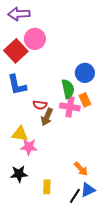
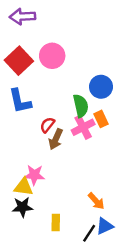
pink circle: (35, 39) -> (52, 56), moved
red semicircle: (40, 105) -> (47, 125), turned 120
pink cross: (70, 107) -> (83, 127), turned -36
yellow triangle: (20, 134) -> (24, 187), moved

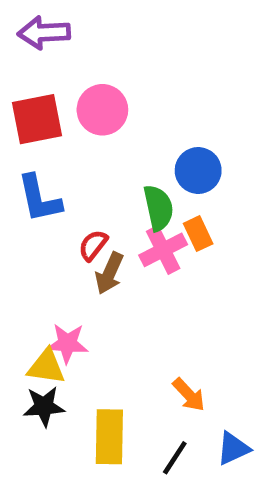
red square: (19, 61) -> (37, 119), turned 32
yellow rectangle: (56, 223) -> (109, 437), size x1.6
blue triangle: (105, 226) -> (233, 448), moved

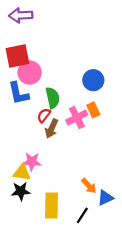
pink circle: (102, 110) -> (30, 72), moved
green semicircle: (158, 208) -> (53, 98), moved
blue triangle: (233, 448) -> (105, 198), moved

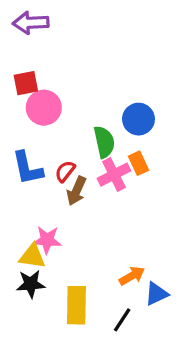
red square: (17, 56) -> (26, 83), size x0.7
blue L-shape: (19, 93) -> (27, 168), moved
green semicircle: (53, 98) -> (104, 142), moved
orange arrow: (89, 186) -> (132, 276), turned -77

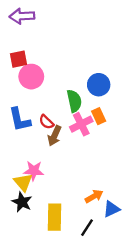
red semicircle: (65, 171) -> (46, 122), turned -84
yellow triangle: (32, 256) -> (23, 182), turned 42
black star: (31, 284) -> (22, 202), turned 30

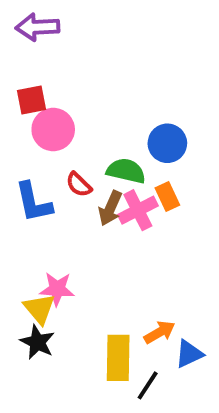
green semicircle: (74, 101) -> (126, 171), turned -65
red semicircle: (46, 122) -> (79, 185), moved
brown arrow: (54, 136) -> (110, 208), moved
yellow rectangle: (54, 217) -> (118, 358), moved

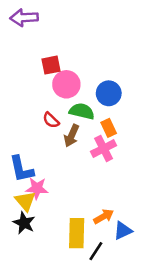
red square: (32, 100) -> (51, 65), moved
pink circle: (53, 129) -> (66, 84), moved
blue L-shape: (33, 202) -> (21, 169), moved
pink cross: (138, 210) -> (104, 148), moved

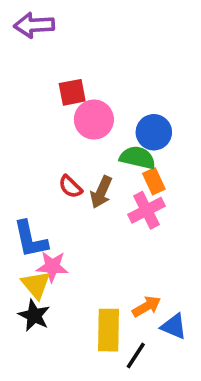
green semicircle: (82, 111) -> (138, 158), moved
red semicircle: (51, 120) -> (70, 187), moved
blue triangle: (123, 231) -> (174, 326), turned 48

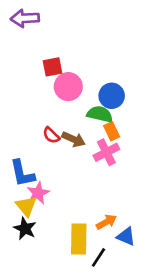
brown arrow: (101, 192) -> (74, 139), turned -90
pink star: (52, 267) -> (38, 193), turned -30

